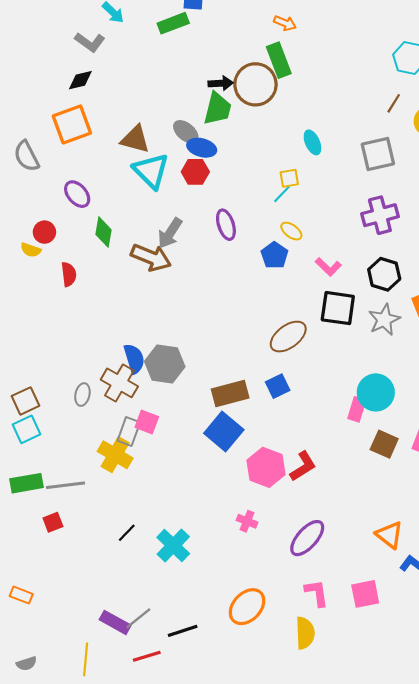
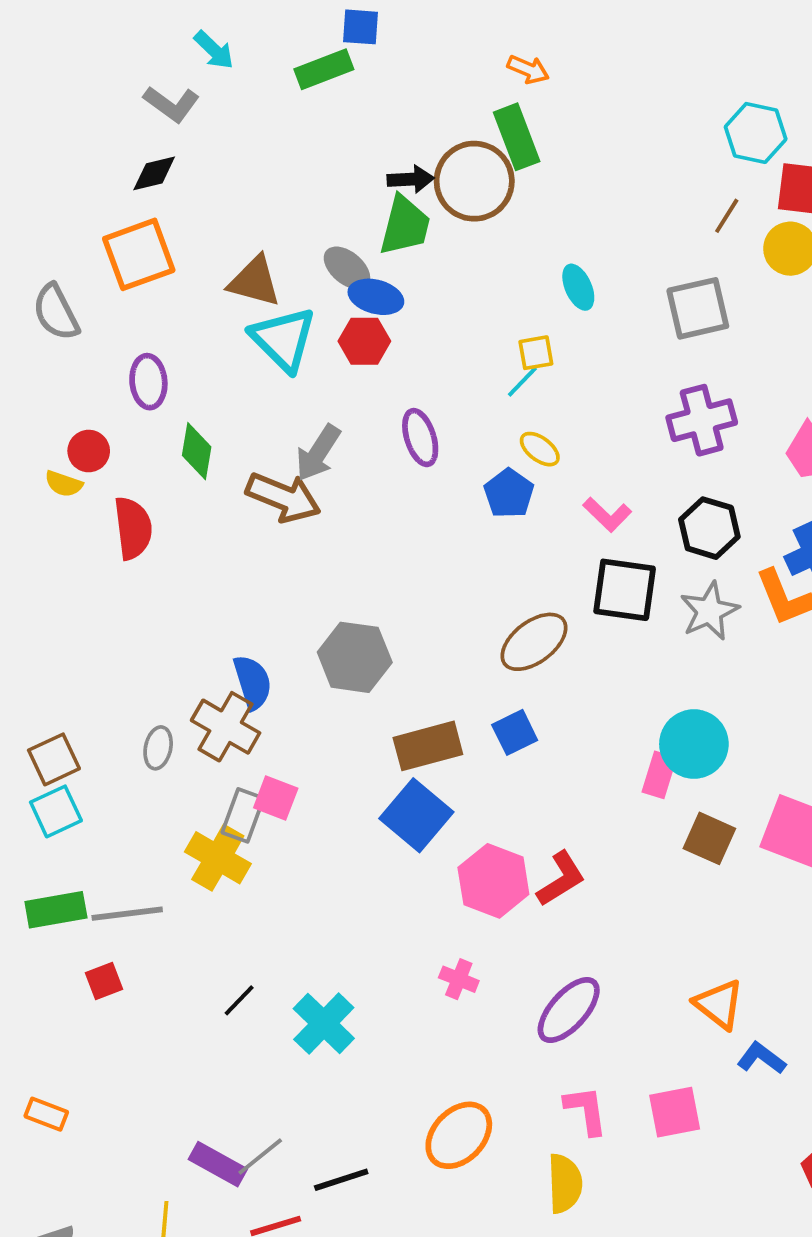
purple ellipse: (77, 194) -> (148, 382), turned 36
red semicircle: (69, 274) -> (133, 528), size x1.4
gray hexagon: (165, 364) -> (355, 657), moved

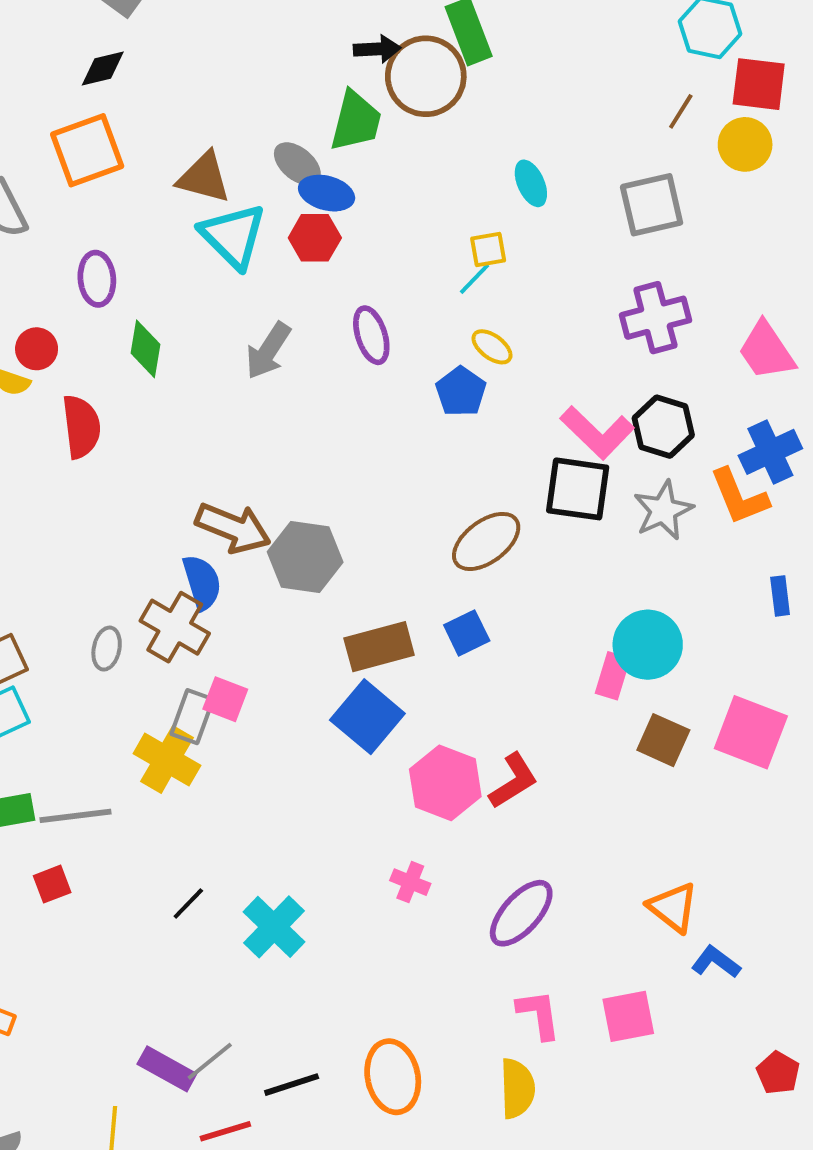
black arrow: (411, 179) -> (377, 49), moved
brown arrow: (283, 497) -> (233, 528), moved
pink L-shape: (607, 515) -> (597, 432), moved, size x1.5
orange ellipse: (459, 1135) -> (393, 1077), moved, turned -56

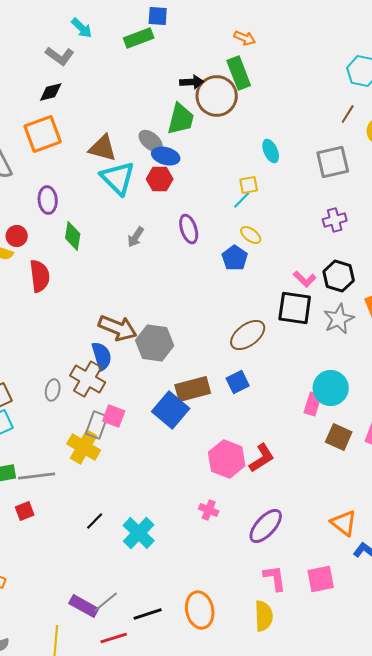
purple cross: (655, 318) -> (335, 220), size x0.7
gray arrow: (268, 351) -> (136, 237), size x0.7
pink L-shape: (597, 432) -> (305, 279), size x0.6
blue square: (367, 717) -> (171, 410), moved

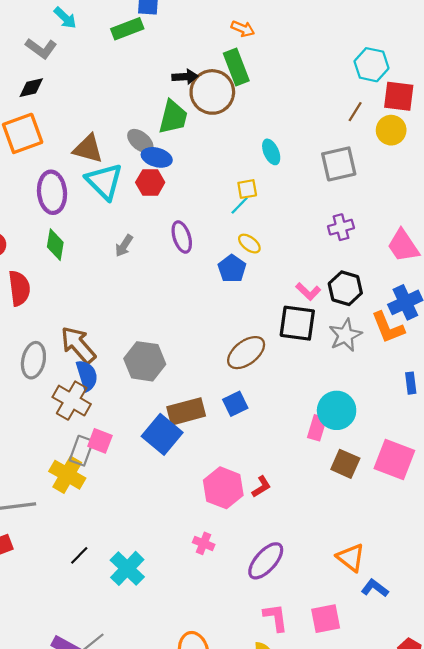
purple ellipse: (48, 200) -> (52, 192), moved, size x1.4
brown arrow: (118, 328) -> (78, 345), moved, turned -153
gray ellipse: (53, 390) -> (33, 360), moved, size x1.5
red L-shape: (262, 458) -> (261, 487), size x0.7

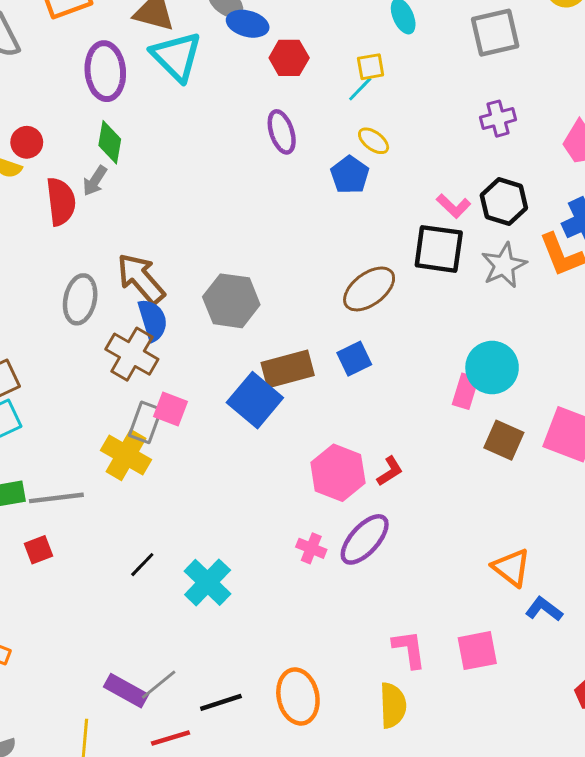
red hexagon: (150, 182) -> (289, 58), moved
gray arrow: (124, 246) -> (95, 181), moved
purple ellipse: (266, 561) -> (365, 539), moved

